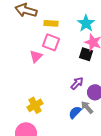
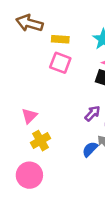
pink triangle: (36, 56) -> (29, 116), moved

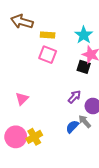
yellow cross: (41, 141) -> (34, 137), moved
pink circle: (29, 175) -> (16, 137), moved

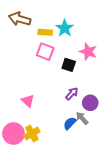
cyan star: (84, 35) -> (65, 28), moved
black square: (84, 67) -> (69, 65), moved
pink triangle: (22, 99) -> (28, 101), moved, turned -32

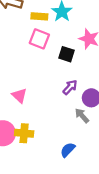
blue semicircle: (70, 123) -> (68, 150), moved
yellow cross: (32, 134) -> (24, 133), turned 35

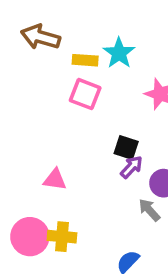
black square: (67, 54) -> (126, 147), moved
pink triangle: (19, 95) -> (55, 180), turned -35

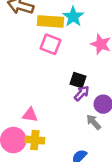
yellow rectangle: (85, 60) -> (50, 21), size x1.5
pink triangle: (55, 180) -> (30, 115), moved

